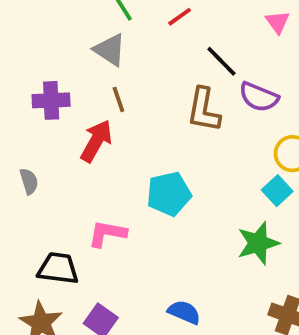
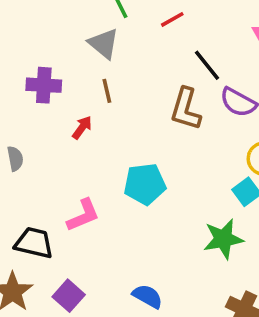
red arrow: (96, 141) -> (82, 128), size x0.6
pink L-shape: (107, 234) -> (83, 215), turned 141

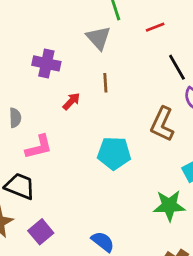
brown line: (107, 91) -> (105, 83), moved
brown L-shape: (186, 109) -> (162, 124), moved
pink L-shape: (83, 215) -> (39, 147), moved

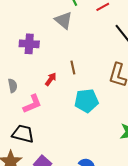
brown line: (105, 83) -> (73, 67), moved
red arrow: (71, 101) -> (51, 79), moved

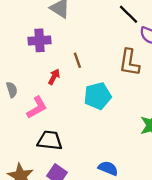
purple cross: (29, 44) -> (39, 40), moved
black trapezoid: (23, 134) -> (50, 140), moved

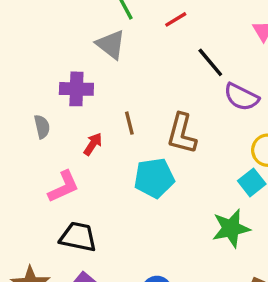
brown L-shape: (129, 62) -> (182, 134), moved
gray semicircle: (12, 90) -> (42, 127), moved

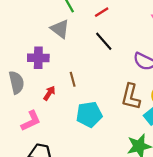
black line: (210, 62) -> (104, 41), moved
gray semicircle: (42, 127) -> (16, 82), size x1.5
brown L-shape: (182, 134) -> (131, 97), moved

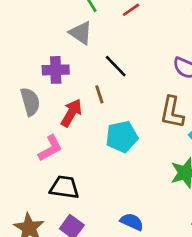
black line: (104, 41) -> (116, 66), moved
red arrow: (49, 93) -> (71, 113), size x1.5

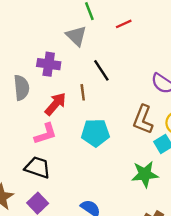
pink L-shape: (50, 148) -> (46, 134), moved

